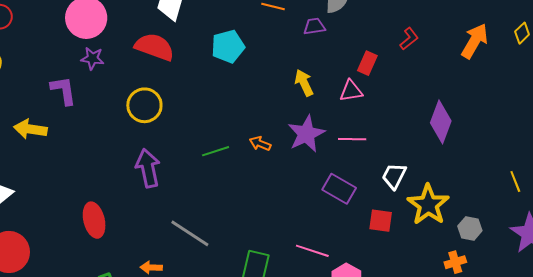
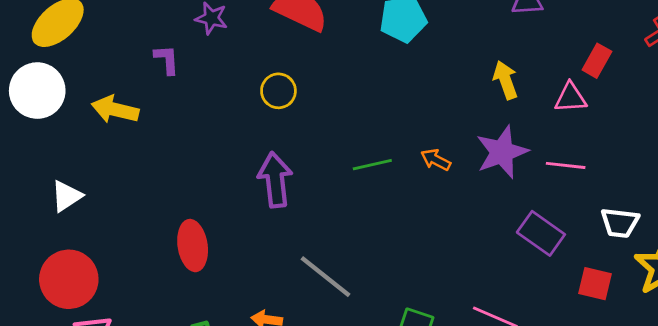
purple L-shape: (64, 91) -> (167, 60), size x0.7
yellow circle: (144, 105) -> (278, 91), size x0.7
white trapezoid: (394, 176) -> (620, 223), turned -116

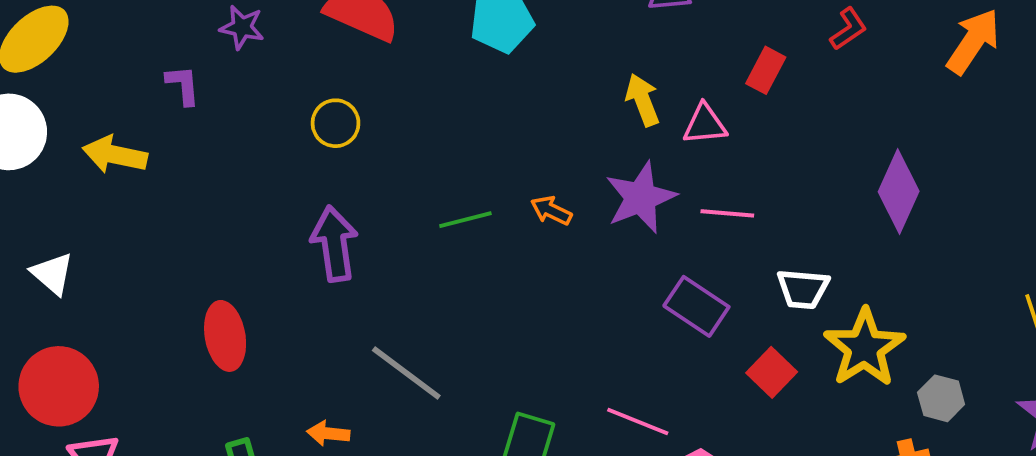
pink triangle: (571, 98) -> (705, 124), moved
white triangle: (67, 196) -> (52, 274), turned -44
red square: (595, 284) -> (772, 372), turned 32

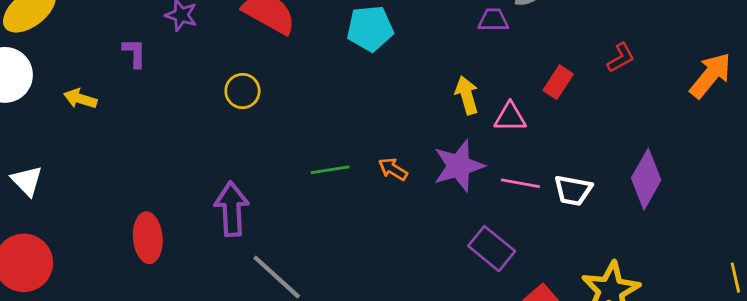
yellow arrow: (115, 155) -> (80, 99), size x0.7
purple arrow: (334, 244) -> (232, 209), moved
white trapezoid: (803, 289) -> (573, 190), moved

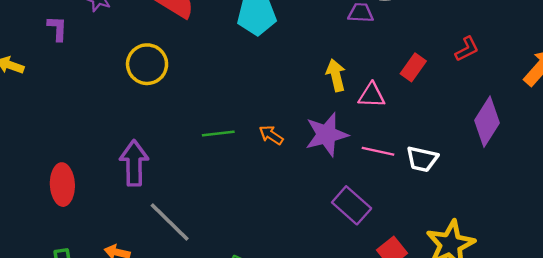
yellow circle: (242, 91) -> (147, 64), size x1.4
purple diamond: (646, 179) -> (487, 122), moved

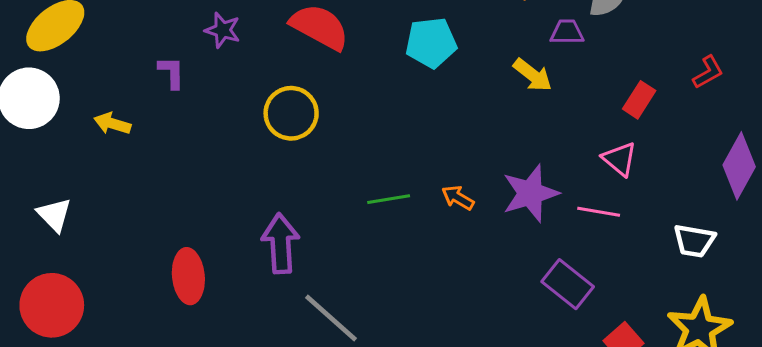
yellow arrow: (336, 75) -> (533, 75), moved, turned 144
pink triangle: (372, 95) -> (620, 159), moved, turned 40
white trapezoid: (422, 159) -> (694, 241), moved

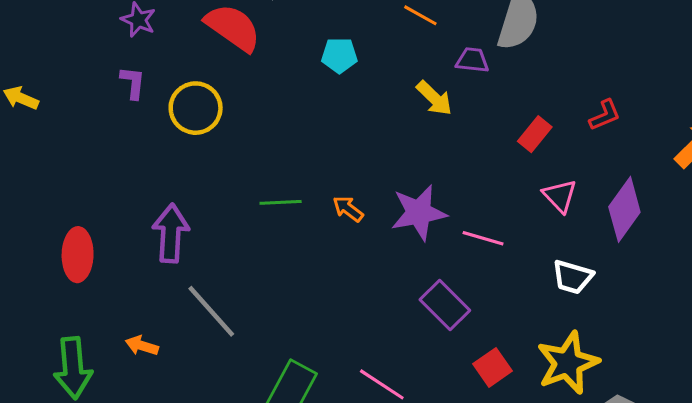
cyan pentagon: (431, 43) -> (339, 55), size x0.7
purple L-shape: (171, 72) -> (133, 83), moved
pink triangle: (620, 159) -> (560, 196), moved

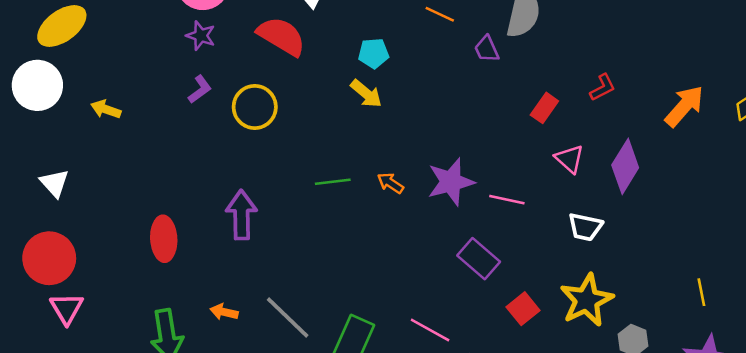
purple trapezoid: (472, 60) -> (487, 49), turned -116
purple L-shape: (133, 83) -> (200, 89), turned 52
yellow arrow: (434, 98) -> (366, 94), moved
gray line: (211, 311) -> (288, 318), moved

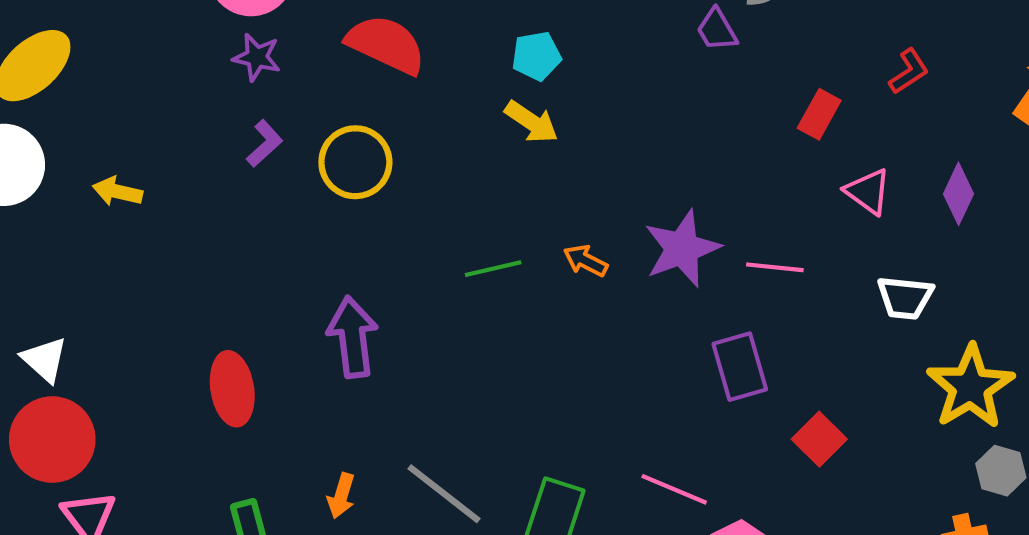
purple diamond: (625, 166) -> (959, 194), size x0.7
white triangle: (54, 183) -> (45, 359), moved
purple rectangle: (479, 259) -> (740, 367), turned 39
yellow star: (587, 300) -> (970, 387), moved
orange arrow: (224, 312) -> (341, 496), turned -80

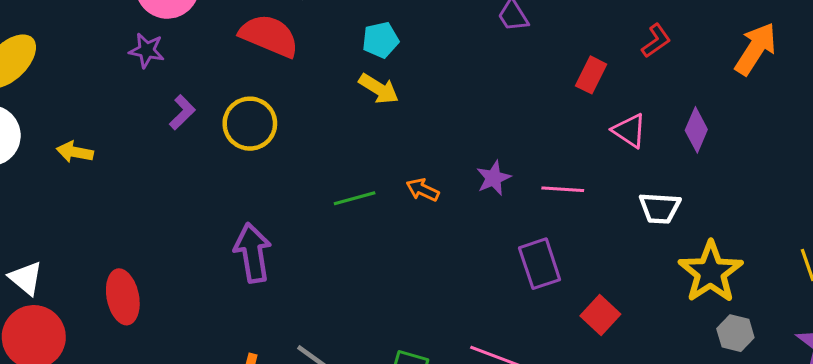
purple star: (257, 57) -> (147, 50), moved
purple star: (682, 249) -> (494, 178), size x0.6
red ellipse: (232, 389) -> (123, 297), moved

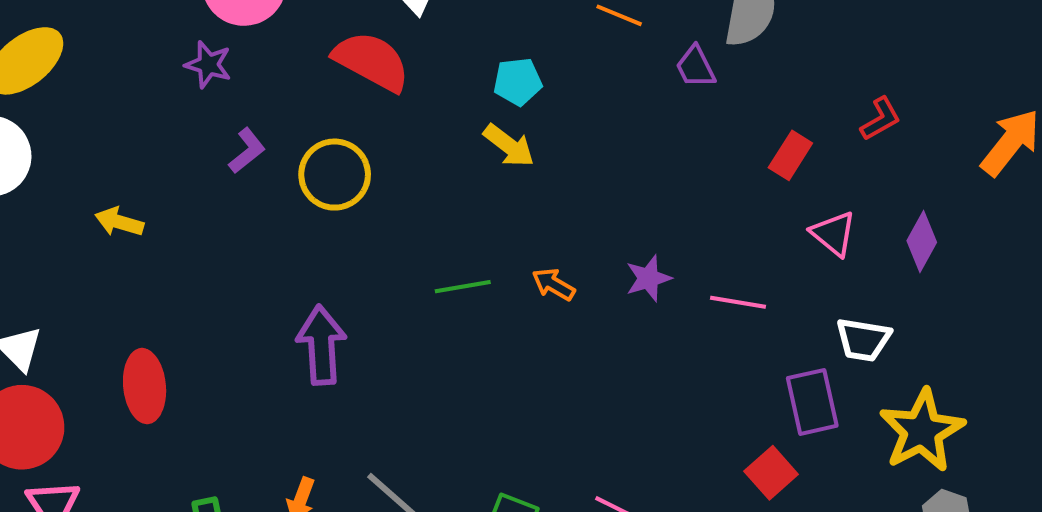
yellow arrow: (75, 152) -> (119, 222), moved
purple rectangle: (540, 264) -> (812, 402), moved

